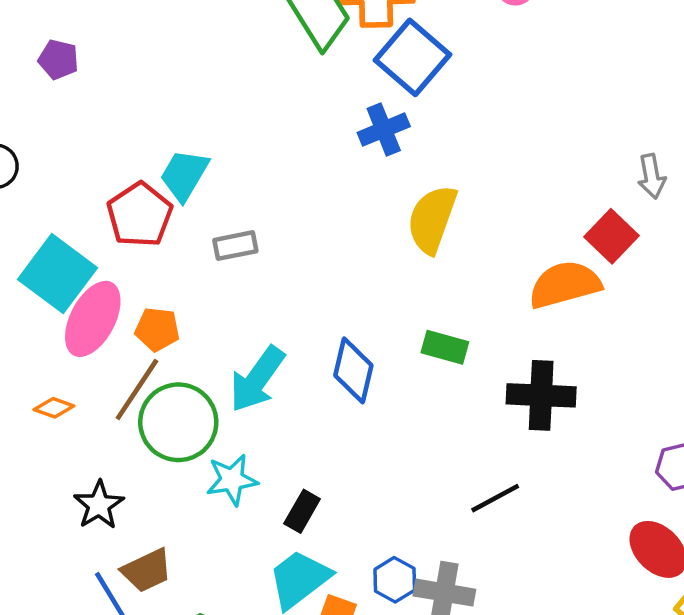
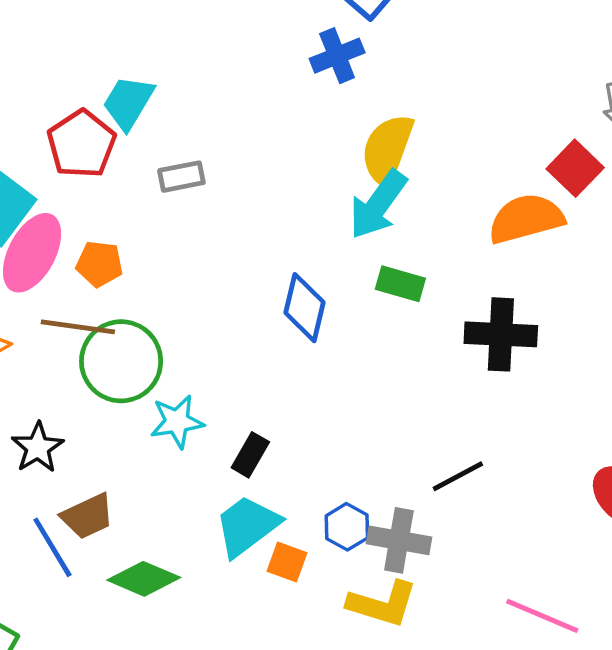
cyan arrow: (257, 379) -> (378, 205), moved
brown line: (137, 390) -> (78, 327), turned 64
black line: (495, 498) -> (458, 476), moved

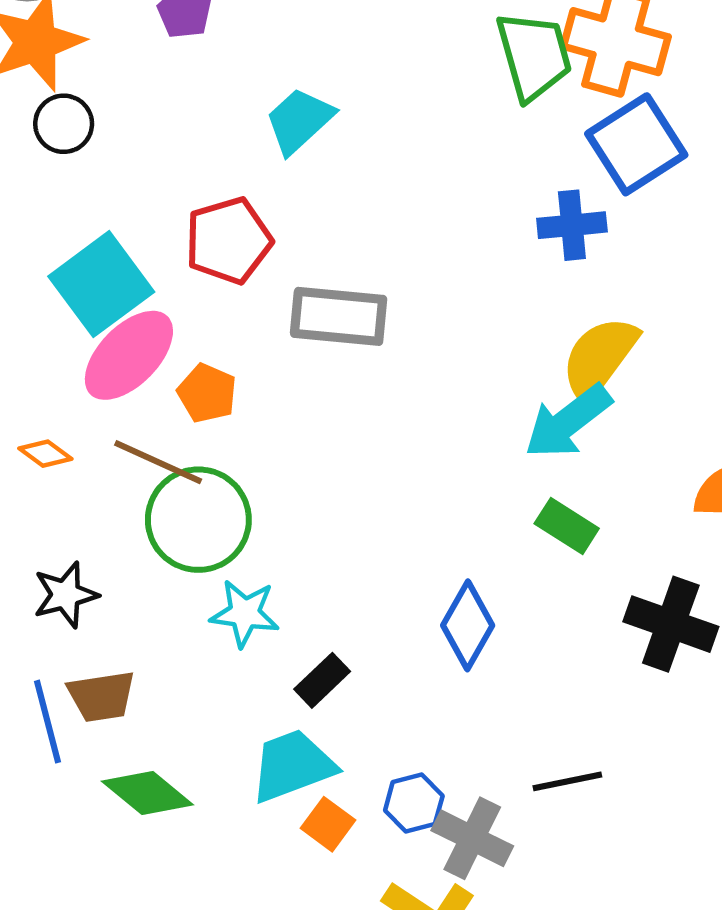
cyan trapezoid: (128, 102) -> (299, 121), moved
gray rectangle: (181, 177) -> (339, 316), size x1.6
blue diamond: (305, 308) -> (468, 625), moved

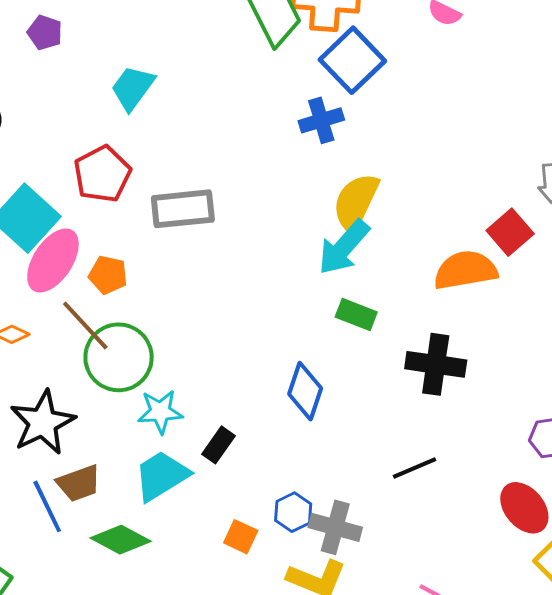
brown line: (158, 462) -> (85, 325), turned 34
black star: (66, 595) -> (43, 423), size x1.5
cyan trapezoid: (293, 766) -> (161, 476), moved
black line: (567, 781) -> (414, 468), moved

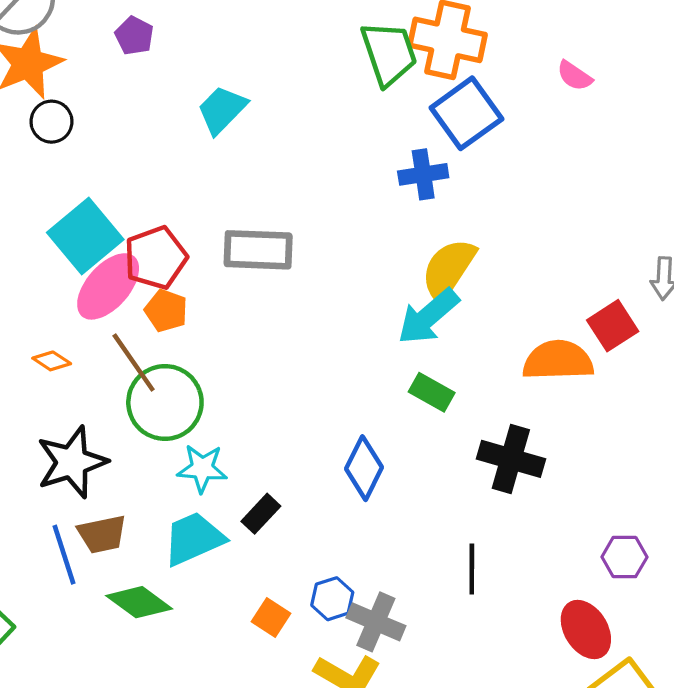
red pentagon: (102, 174) -> (156, 258), moved
black line: (414, 468) -> (472, 569), turned -75

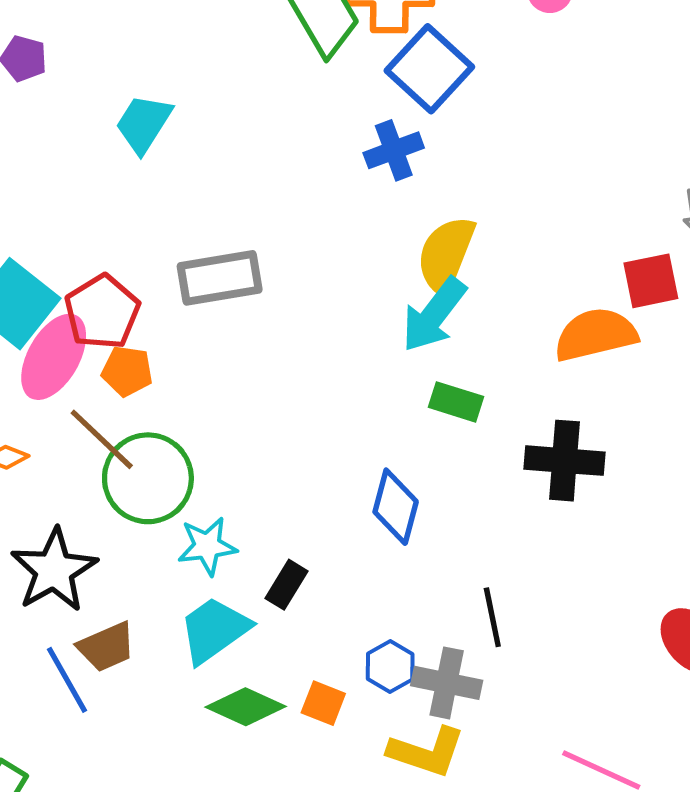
red square: (613, 326) -> (651, 281), turned 33
black line: (472, 569) -> (492, 617), moved
green diamond: (139, 602) -> (246, 707), moved

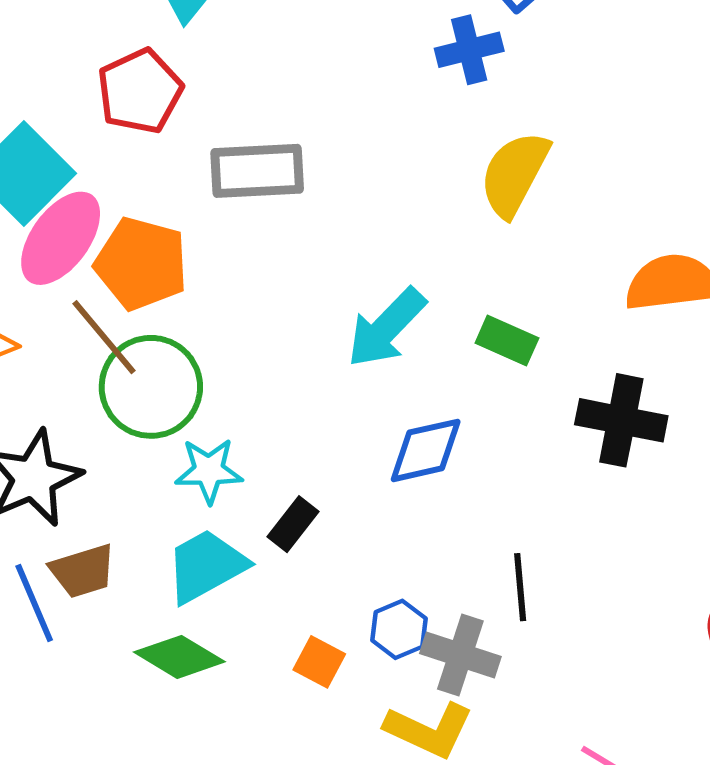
red pentagon: (102, 312) -> (140, 91), moved
cyan arrow: (434, 315) -> (386, 328), moved
orange pentagon: (127, 371) -> (141, 264), size x1.6
blue diamond: (396, 507) -> (426, 450), turned 56
green diamond: (246, 707) -> (179, 657), moved

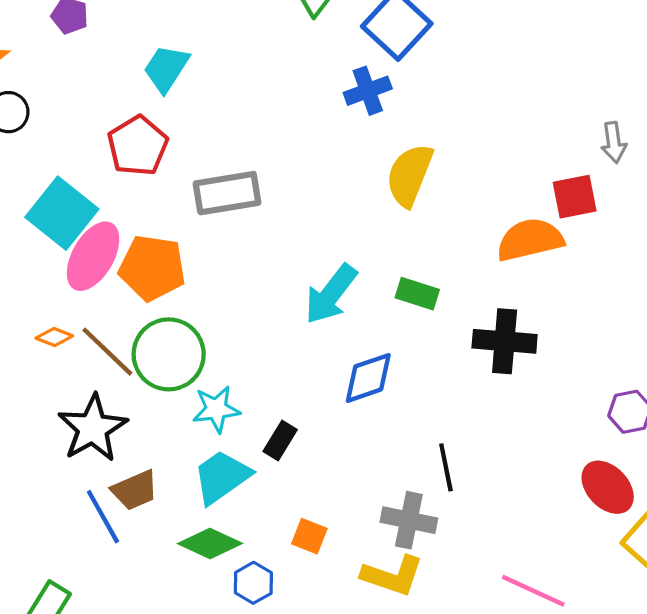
brown line: (104, 337) -> (107, 352), moved
blue hexagon: (399, 629) -> (253, 583), moved

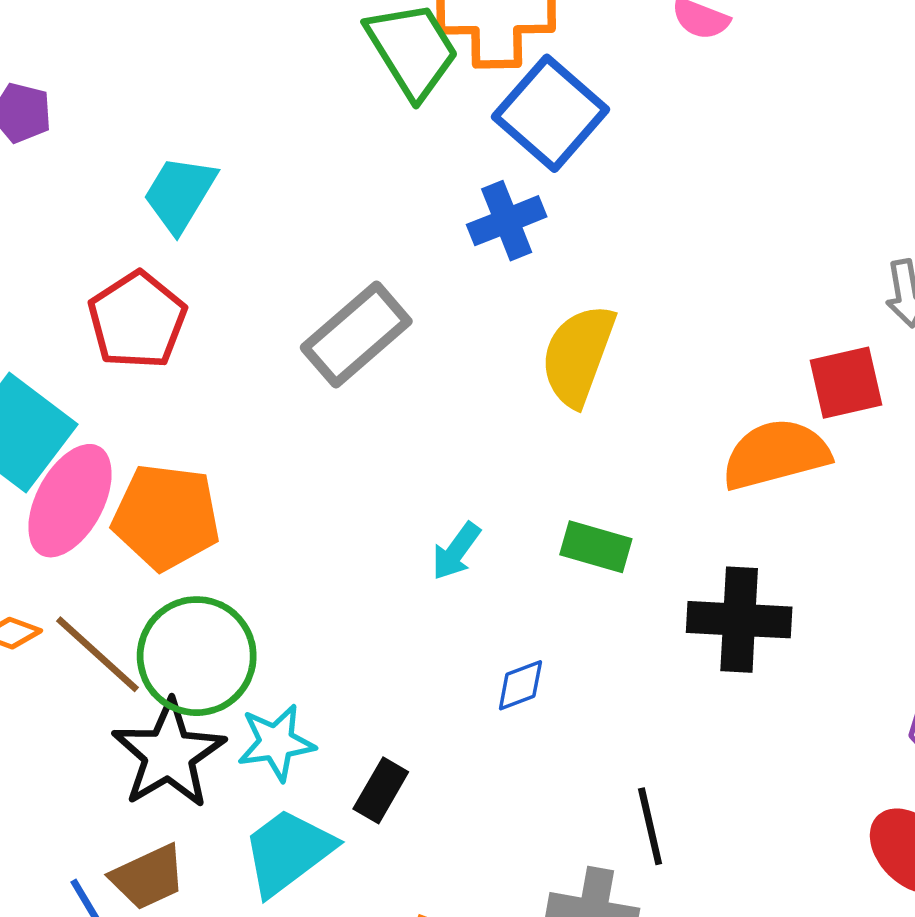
gray rectangle: (227, 193) -> (356, 334), moved, turned -30
cyan arrow: (331, 294) -> (456, 551), size x0.6
blue diamond: (368, 378) -> (520, 685), size x0.6
black star: (93, 428) -> (169, 754), moved

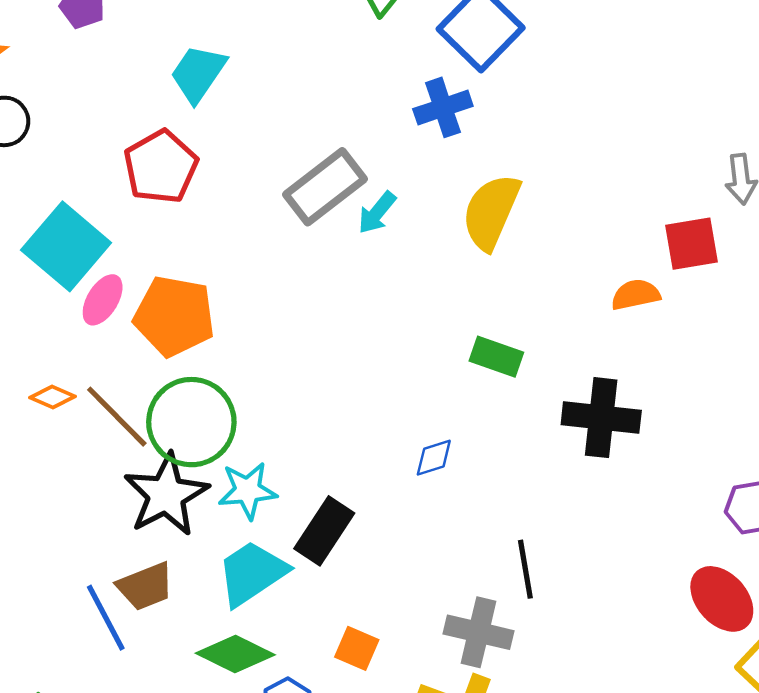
orange semicircle: (776, 454) -> (636, 295), size x0.6
pink ellipse: (70, 501) -> (103, 300), size x0.6
cyan arrow: (456, 551) -> (377, 213), moved
black rectangle: (381, 790) -> (324, 531), size x1.4

